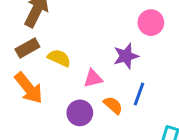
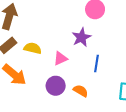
orange semicircle: (113, 105) -> (81, 91), moved

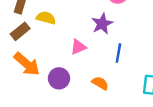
yellow semicircle: (33, 48) -> (46, 18), moved
purple circle: (56, 86) -> (59, 78), moved

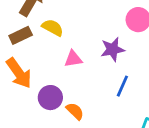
pink triangle: (78, 47) -> (73, 59), moved
orange semicircle: (100, 83) -> (75, 111), moved

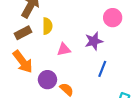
yellow semicircle: (53, 28) -> (47, 26), turned 63

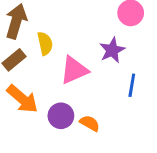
pink triangle: (64, 49) -> (74, 70), size x1.5

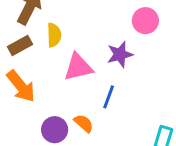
blue line: (132, 85) -> (109, 97), moved
purple circle: (61, 116) -> (55, 130), moved

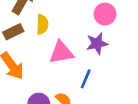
pink circle: (145, 21) -> (105, 14), moved

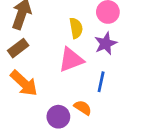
yellow semicircle: (42, 24) -> (76, 28), moved

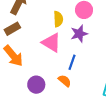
pink triangle: (71, 60) -> (51, 43), turned 45
orange semicircle: (83, 108) -> (65, 81), moved

